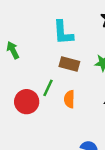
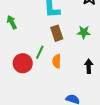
brown rectangle: (69, 64) -> (57, 33), turned 56

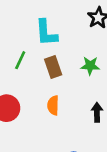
green line: (40, 52) -> (20, 60), moved

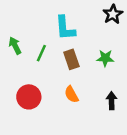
orange semicircle: (53, 105) -> (71, 94), turned -30

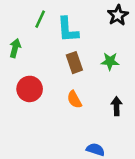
green arrow: (15, 46) -> (15, 48), turned 42
green line: (41, 53) -> (40, 19), moved
red circle: (29, 97) -> (30, 89), moved

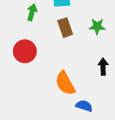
green arrow: (15, 48) -> (32, 12), moved
orange semicircle: (74, 99) -> (65, 83), moved, size x1.5

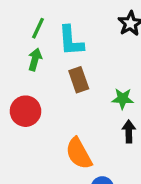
green star: (97, 26) -> (123, 99), moved

